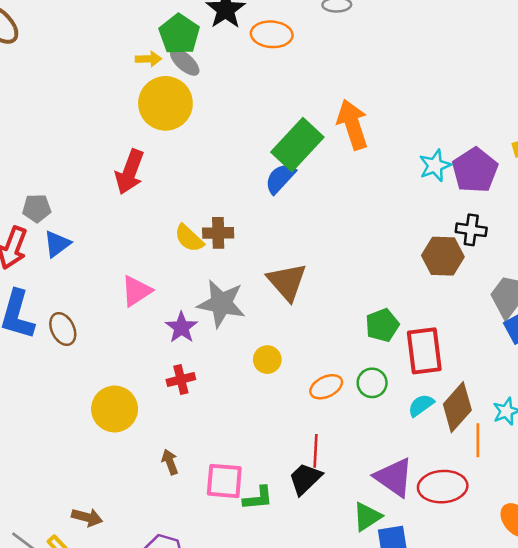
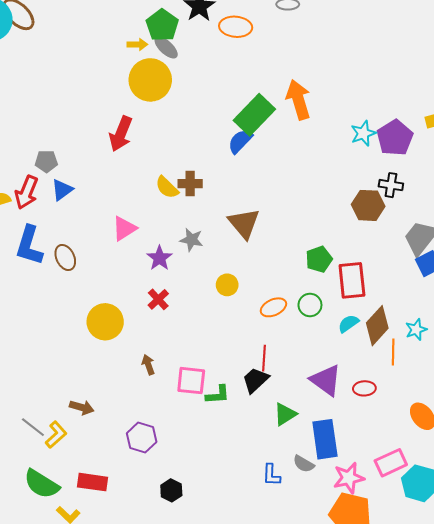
gray star: (221, 304) -> (191, 240), size x0.6
red cross: (181, 380) -> (158, 299), turned -30
red ellipse: (443, 487) -> (364, 388), size x0.6
green triangle: (367, 517) -> (285, 414), moved

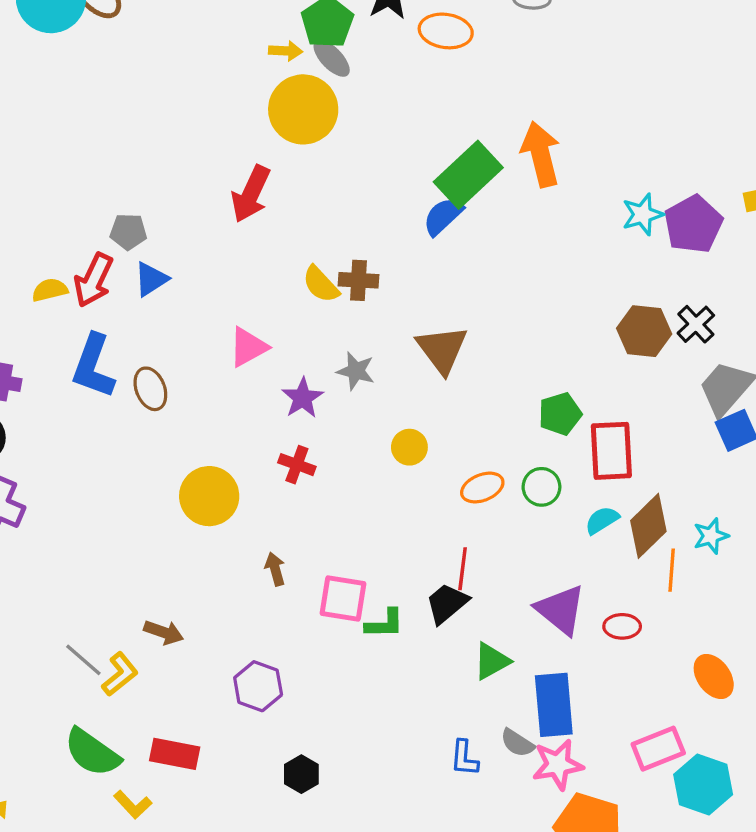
black cross: (391, 185) -> (696, 324), moved, turned 35
red cross: (158, 299) -> (297, 465), turned -30
pink star: (349, 478) -> (558, 765), moved

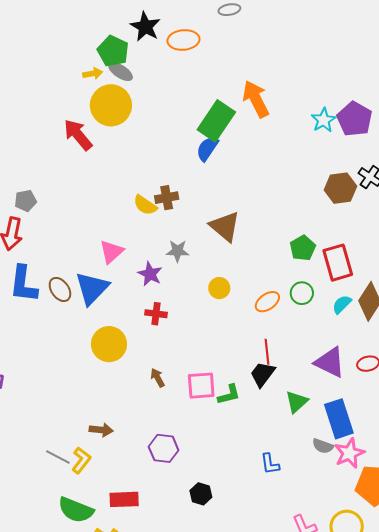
red arrow: (251, 194) -> (78, 135), moved, turned 128
blue triangle: (151, 279) -> (92, 288), moved, size x1.6
blue L-shape: (464, 758) -> (270, 464), moved

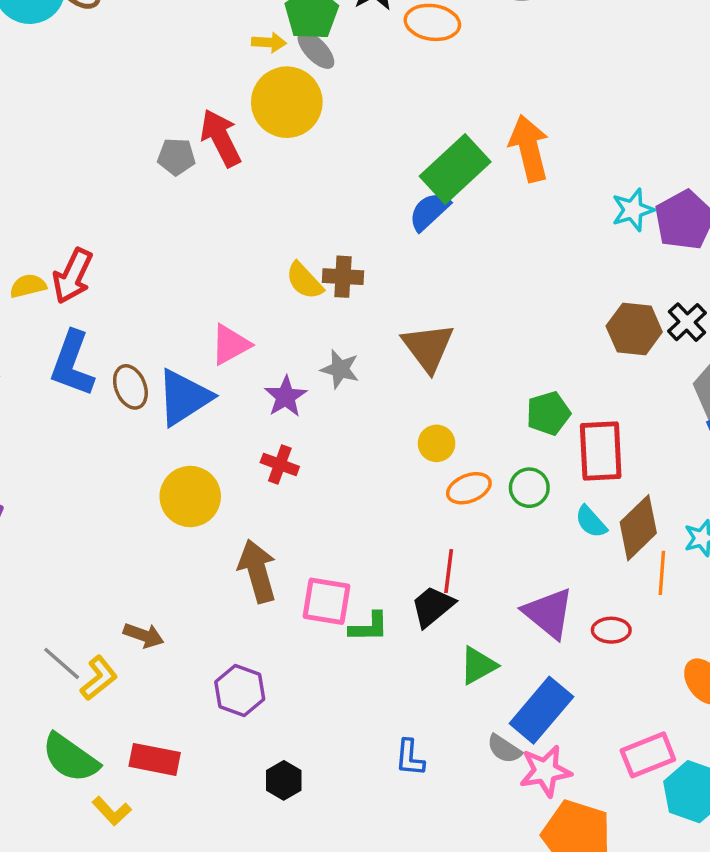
gray pentagon: (26, 201) -> (176, 157), moved
yellow circle: (219, 288) -> (437, 443), moved
cyan semicircle: (342, 304) -> (591, 522), turned -100
brown arrow: (158, 378) -> (257, 571), size x1.8
blue rectangle: (339, 419) -> (541, 710), turned 45

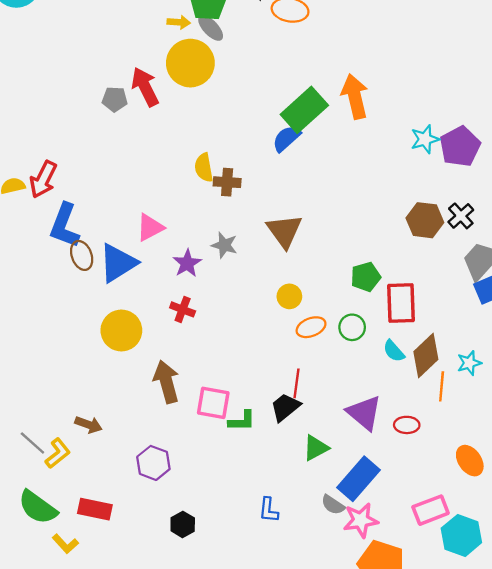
yellow semicircle: (304, 281) -> (204, 168), moved, turned 32
blue L-shape: (72, 364) -> (65, 225), moved

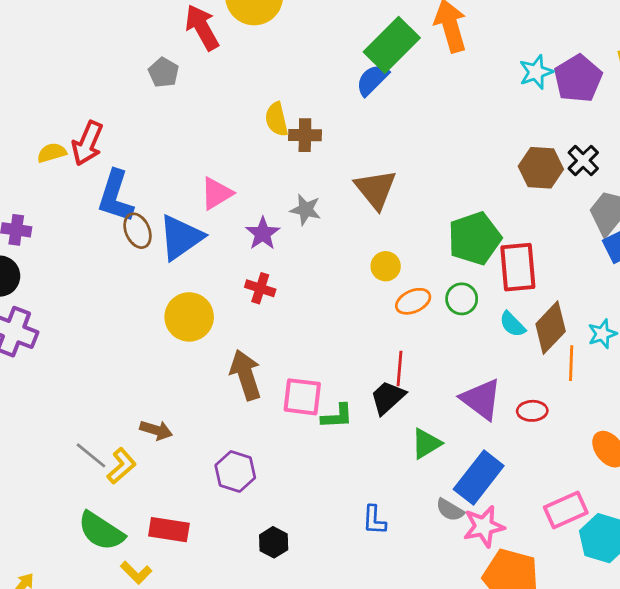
gray pentagon: (115, 99) -> (164, 72), moved, turned 30
green pentagon: (366, 277) -> (475, 238), size x1.5

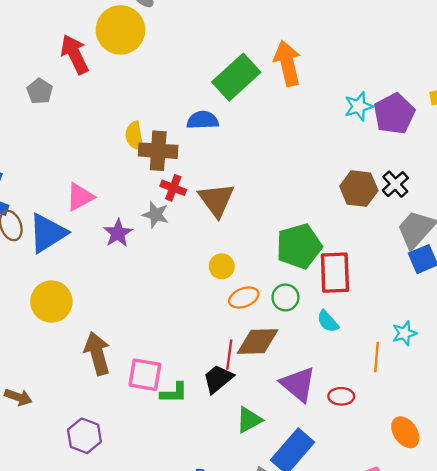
blue semicircle: (372, 80) -> (203, 120), moved, turned 40
brown cross: (305, 135) -> (158, 151), size x1.4
red cross: (260, 288) -> (173, 188), moved
brown diamond: (551, 328) -> (258, 342), moved, turned 42

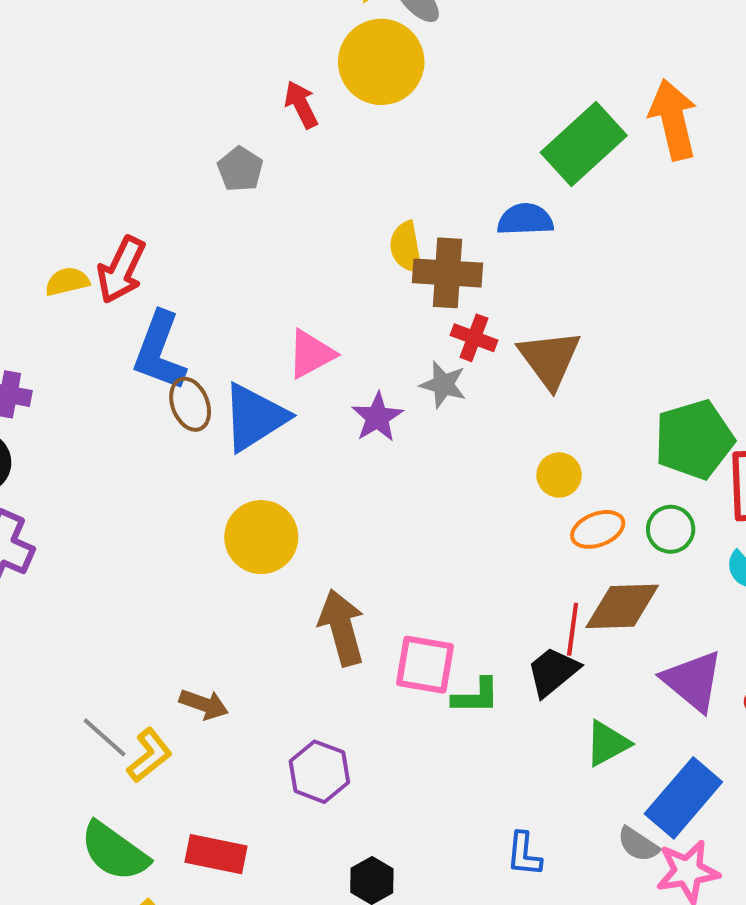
red arrow: (75, 54) -> (301, 105), size x0.7

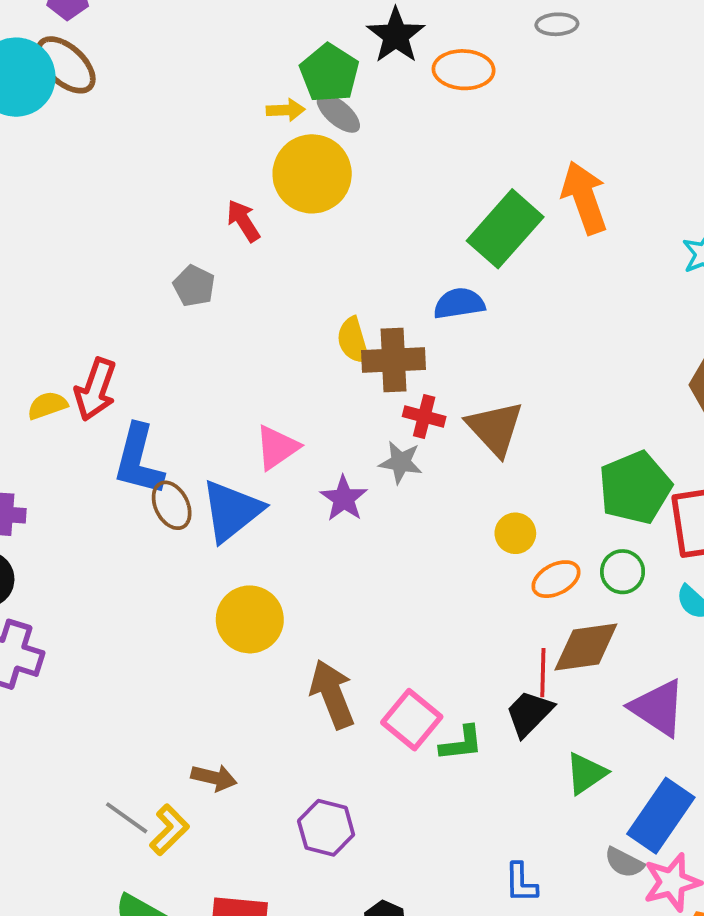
pink square: (425, 665) -> (412, 720), turned 36

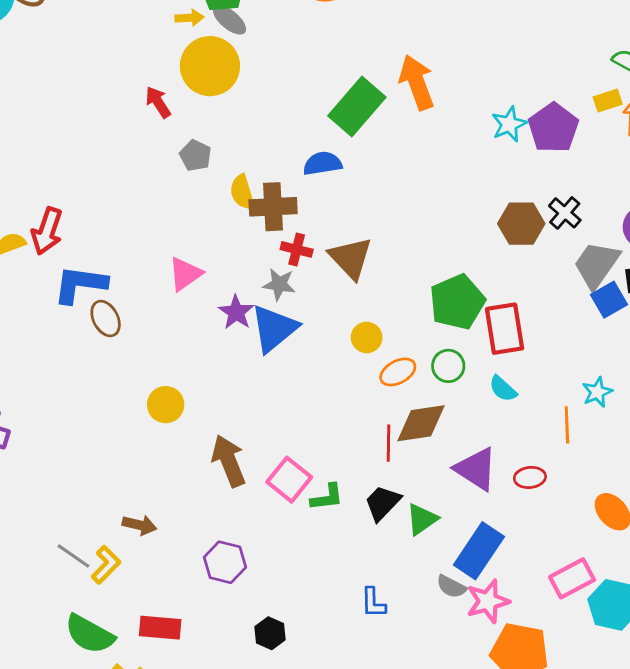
gray pentagon: (194, 286) -> (195, 156), moved
blue L-shape: (138, 460) -> (80, 284), turned 84
blue triangle: (232, 511) -> (274, 328), moved
yellow circle: (250, 619) -> (166, 405), size x0.7
black trapezoid: (529, 713) -> (383, 503), moved

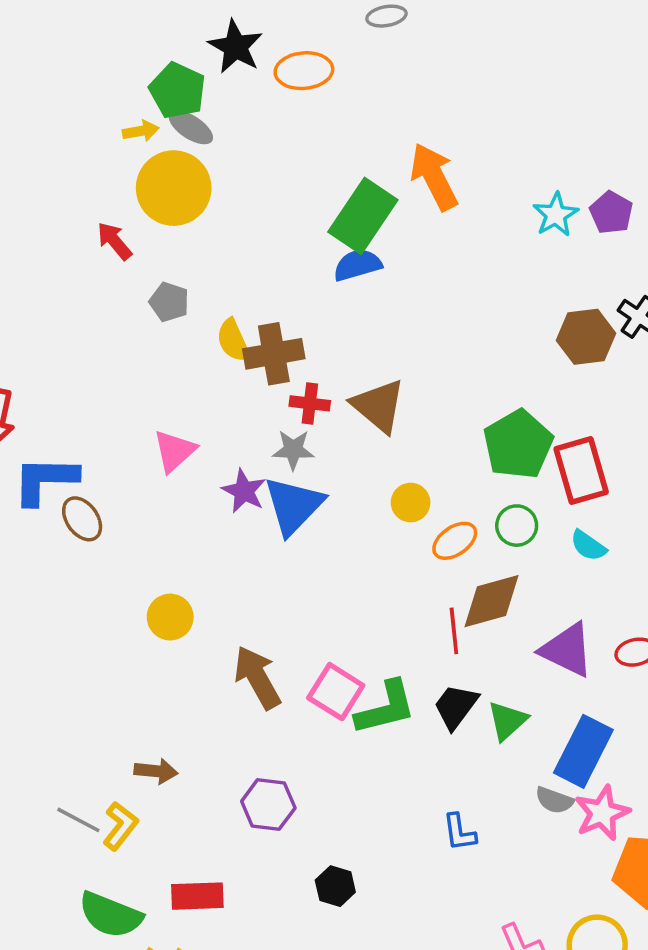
purple pentagon: (553, 128) -> (611, 213), size x0.7
blue semicircle: (322, 163) -> (357, 265), moved
green L-shape: (327, 497) -> (386, 708), size x1.5

